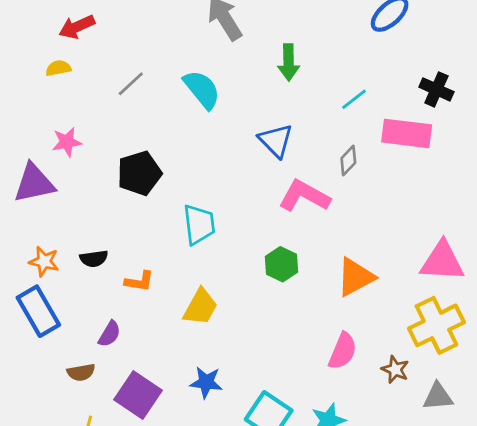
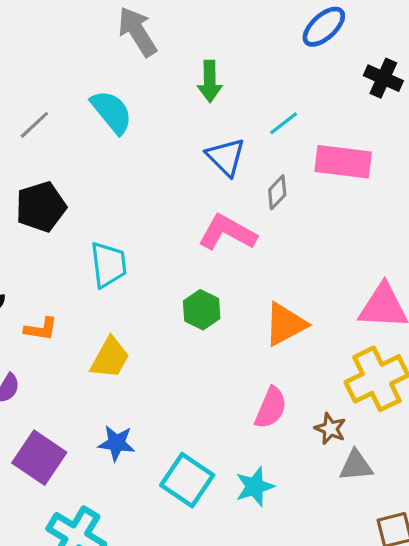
gray line: (131, 84) -> (34, 125), moved
black cross: (436, 89) -> (383, 78), moved
blue triangle: (276, 141) -> (226, 157), moved
gray triangle: (438, 396) -> (356, 466), moved

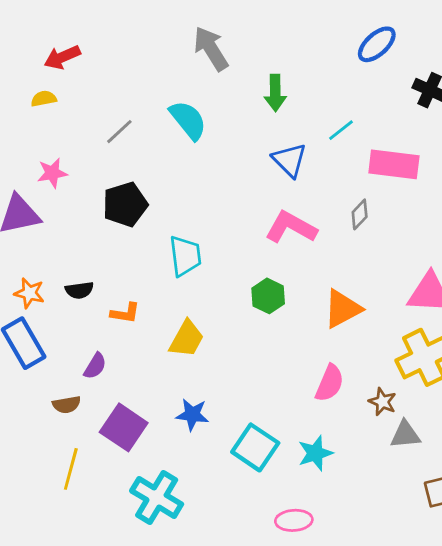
gray diamond: (277, 192) -> (360, 214), moved

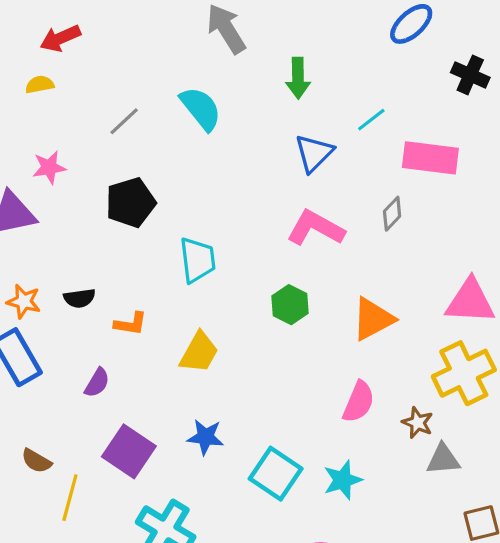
blue triangle: (290, 160) -> (314, 153), turned 30
brown semicircle: (67, 405) -> (36, 461), moved, turned 40

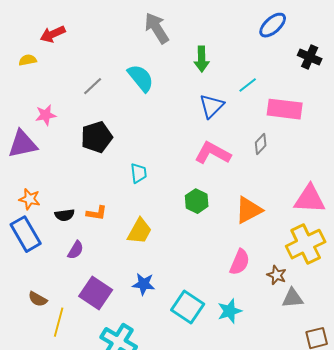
yellow semicircle: (40, 85) -> (28, 60), moved
cyan trapezoid: (197, 260) -> (139, 173), size x0.7
black semicircle: (79, 298) -> (65, 215), moved

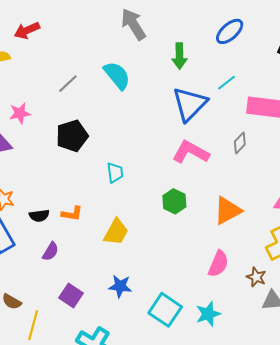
blue ellipse: (273, 25) -> (230, 31), moved
blue triangle: (212, 106) -> (190, 104), size x1.4
purple square: (96, 293) -> (71, 295), size x0.7

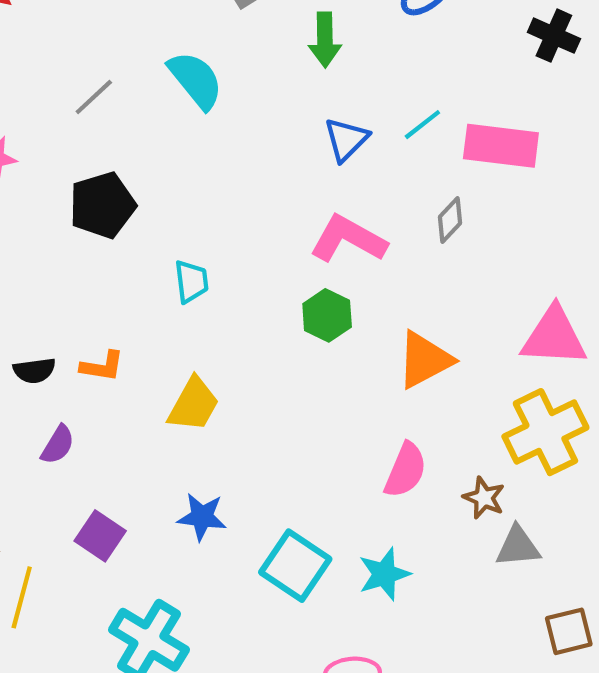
cyan line: (227, 83) -> (422, 125), moved
blue triangle: (190, 104) -> (346, 139), size x0.6
green hexagon: (174, 201) -> (327, 315), moved

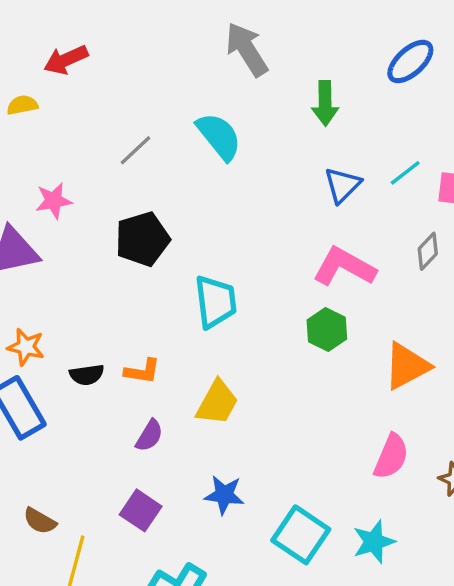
cyan trapezoid: (191, 281) -> (215, 302), size x1.5
purple semicircle: (58, 445) -> (149, 436), moved

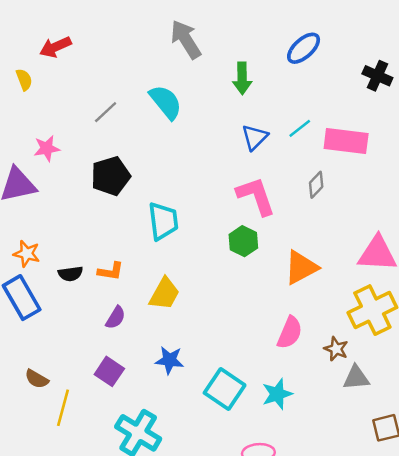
yellow semicircle: (22, 105) -> (24, 80), turned 80
pink L-shape: (344, 267) -> (256, 196), turned 42

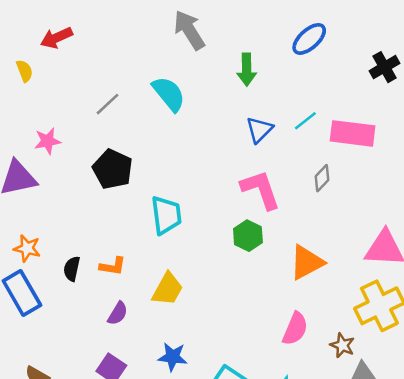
black cross: (377, 76) -> (385, 67), turned 36
black pentagon: (111, 176) -> (113, 169), turned -30
black semicircle: (70, 274) -> (72, 269), turned 110

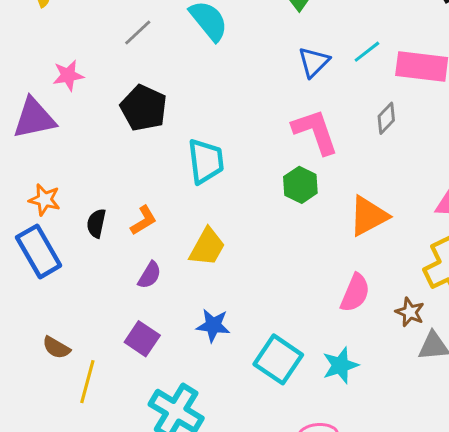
orange L-shape: (113, 266) -> (144, 220), turned -40

